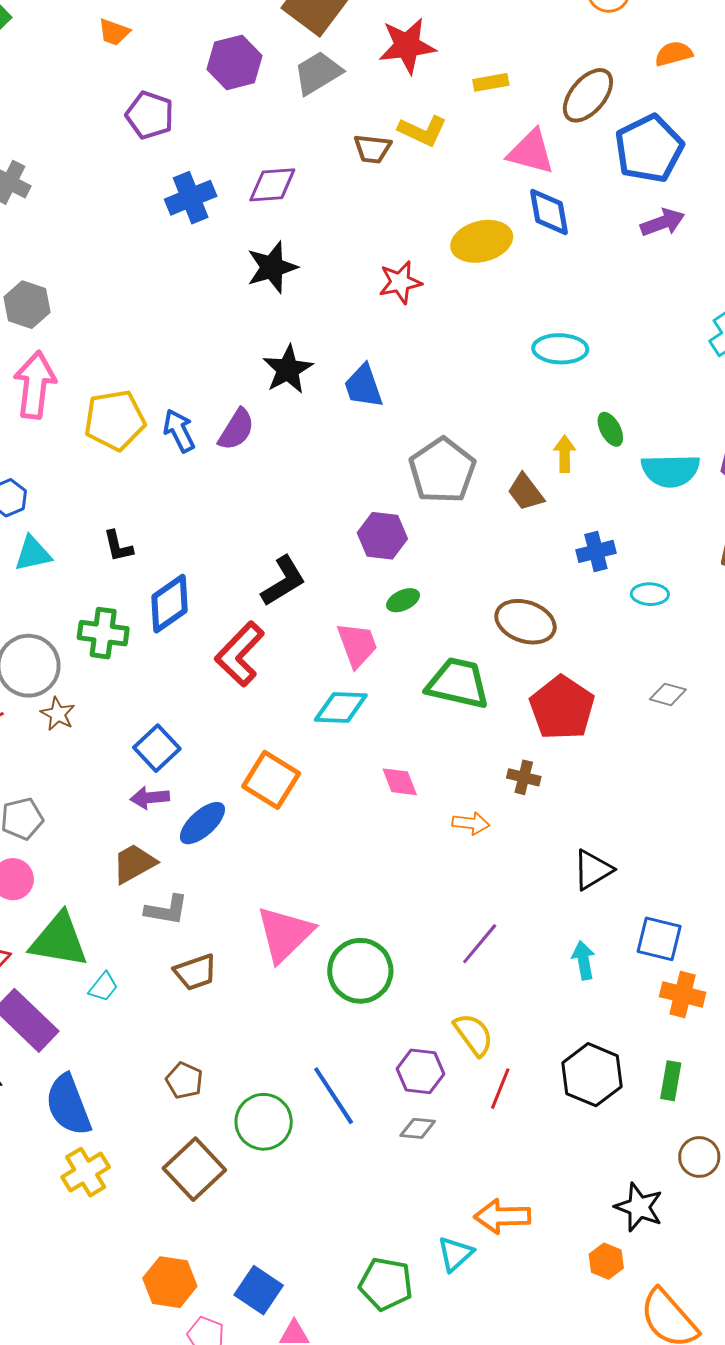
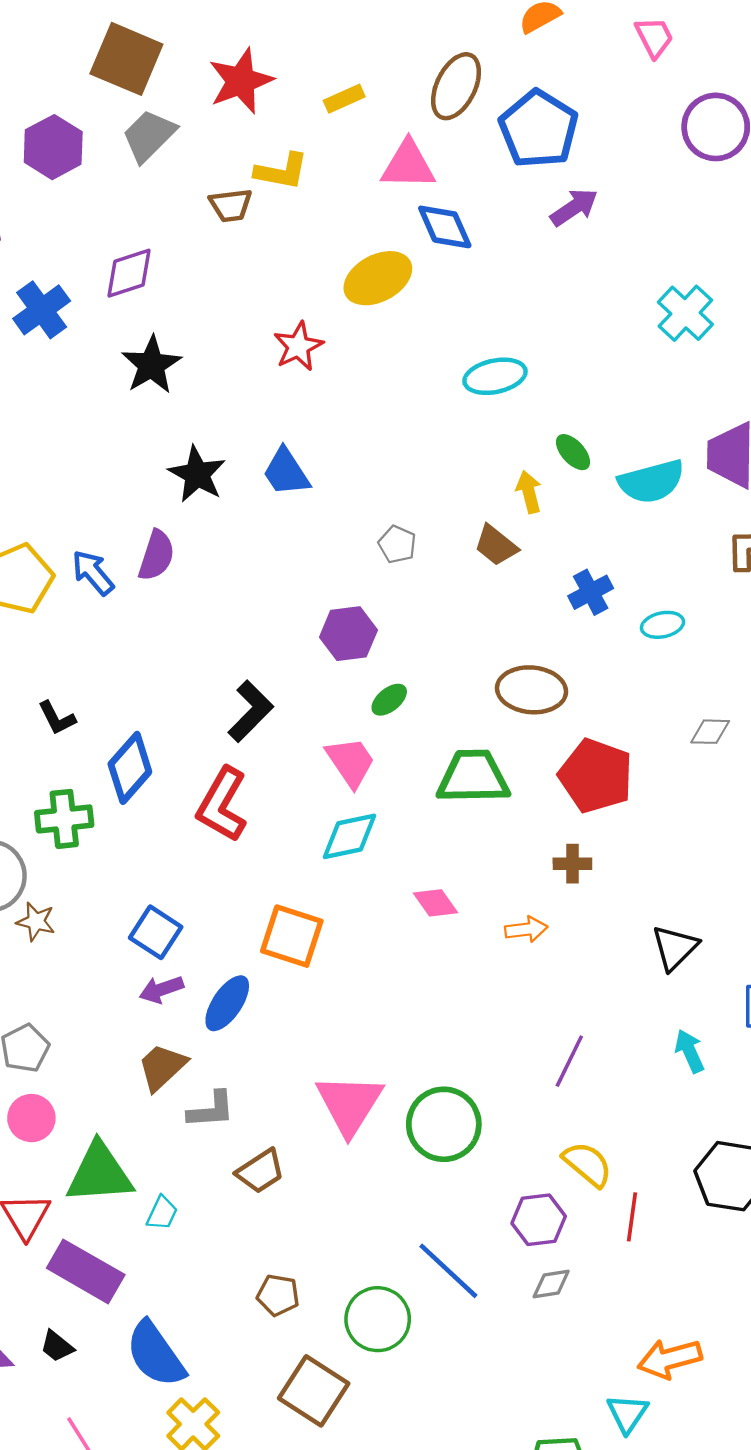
gray pentagon: (442, 471) -> (397, 544), size x0.5

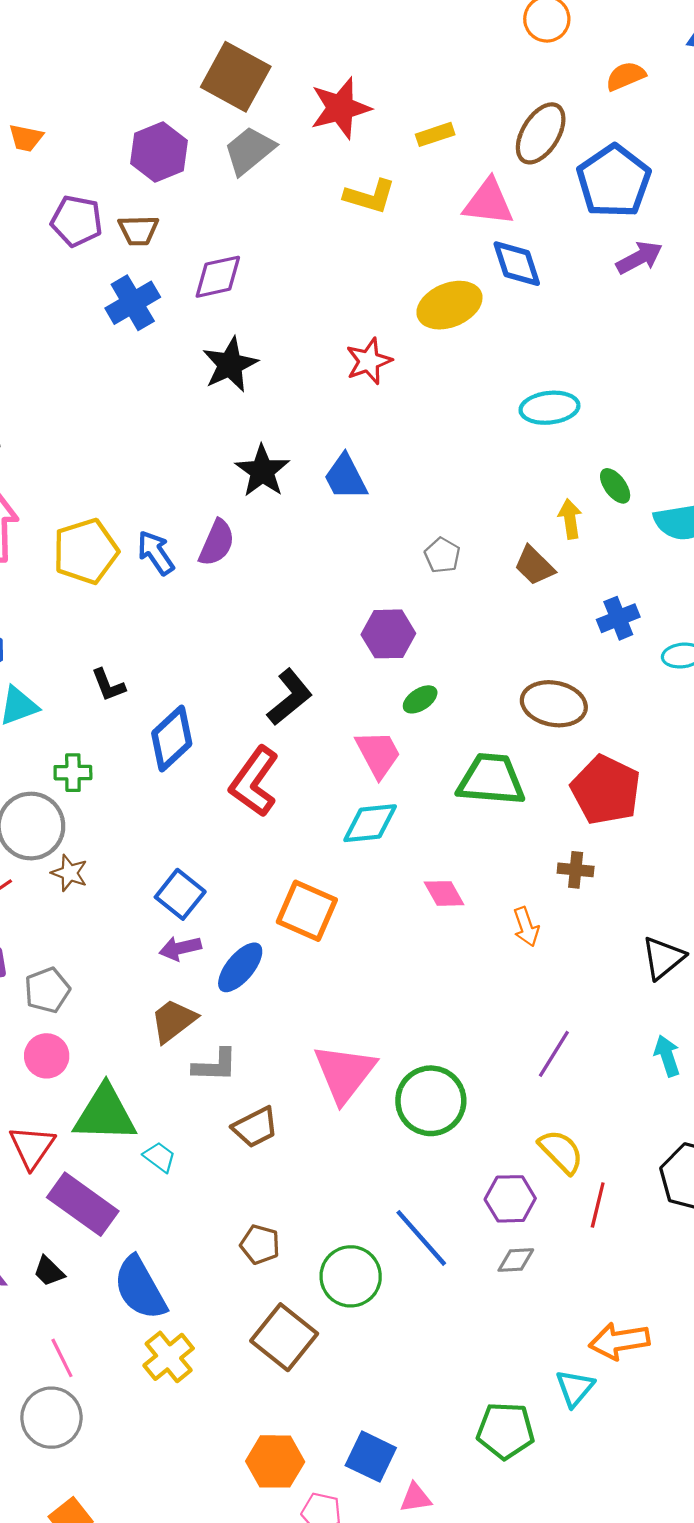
brown trapezoid: (231, 205) -> (138, 230), moved
green cross: (64, 819) -> (73, 773), moved, size x0.7
orange arrow: (526, 929) -> (526, 927), turned 72
cyan trapezoid: (162, 1213) -> (159, 1157), turned -84

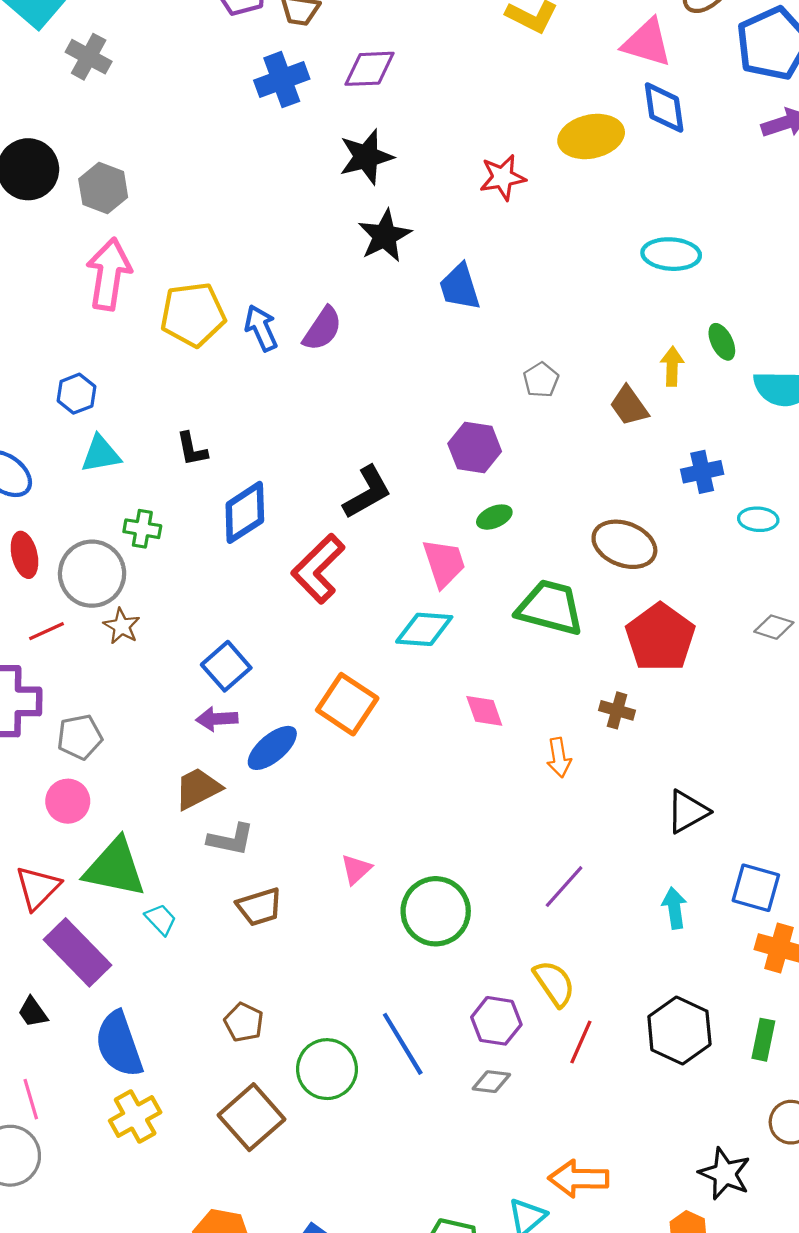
black star: (262, 471) -> (385, 236), moved
pink triangle: (345, 1073) -> (356, 869), size x0.5

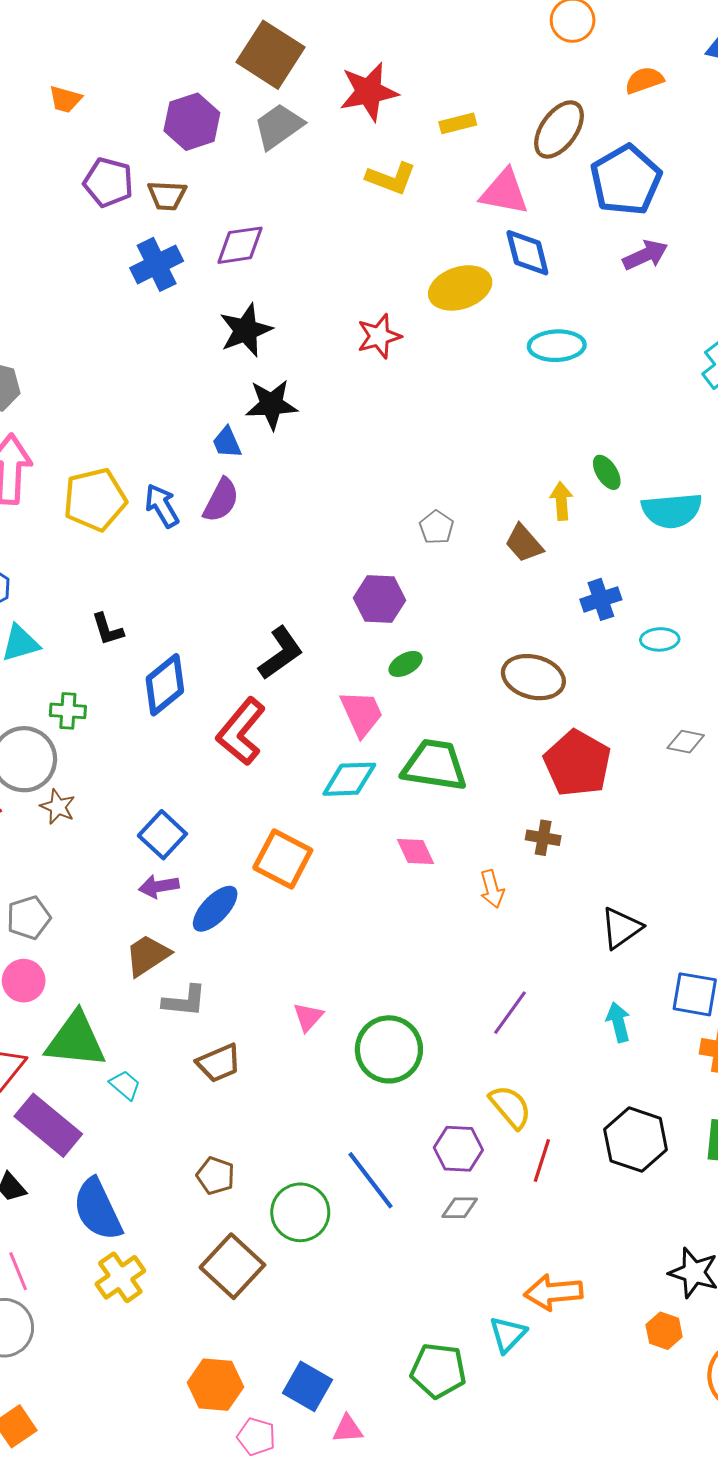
black star: (385, 236) -> (271, 404), turned 30
cyan ellipse: (671, 254) -> (557, 346), moved
blue trapezoid: (460, 287) -> (227, 442), moved, size x0.7
green trapezoid: (550, 608) -> (435, 765), moved

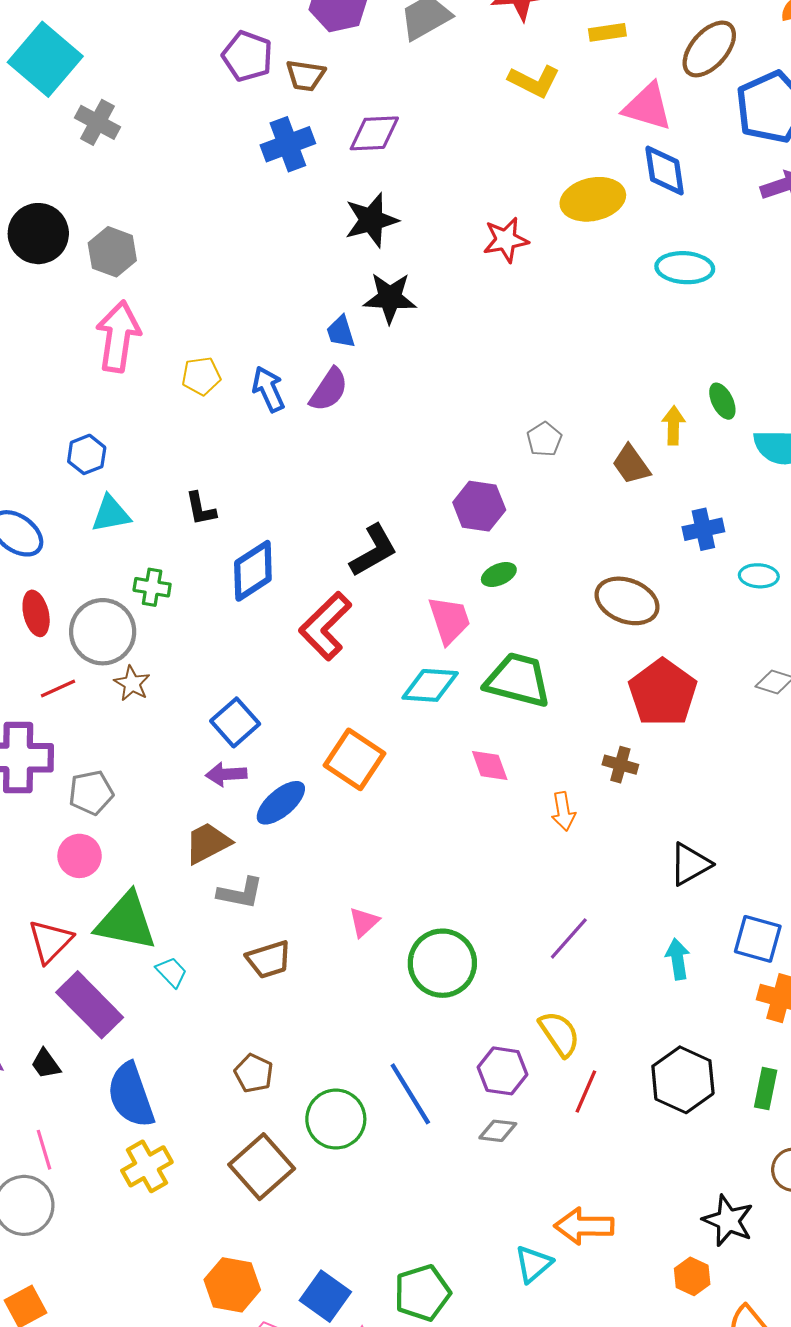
yellow pentagon: (95, 500) -> (201, 376), size x0.6
green pentagon: (438, 1371) -> (422, 1293), moved, turned -30

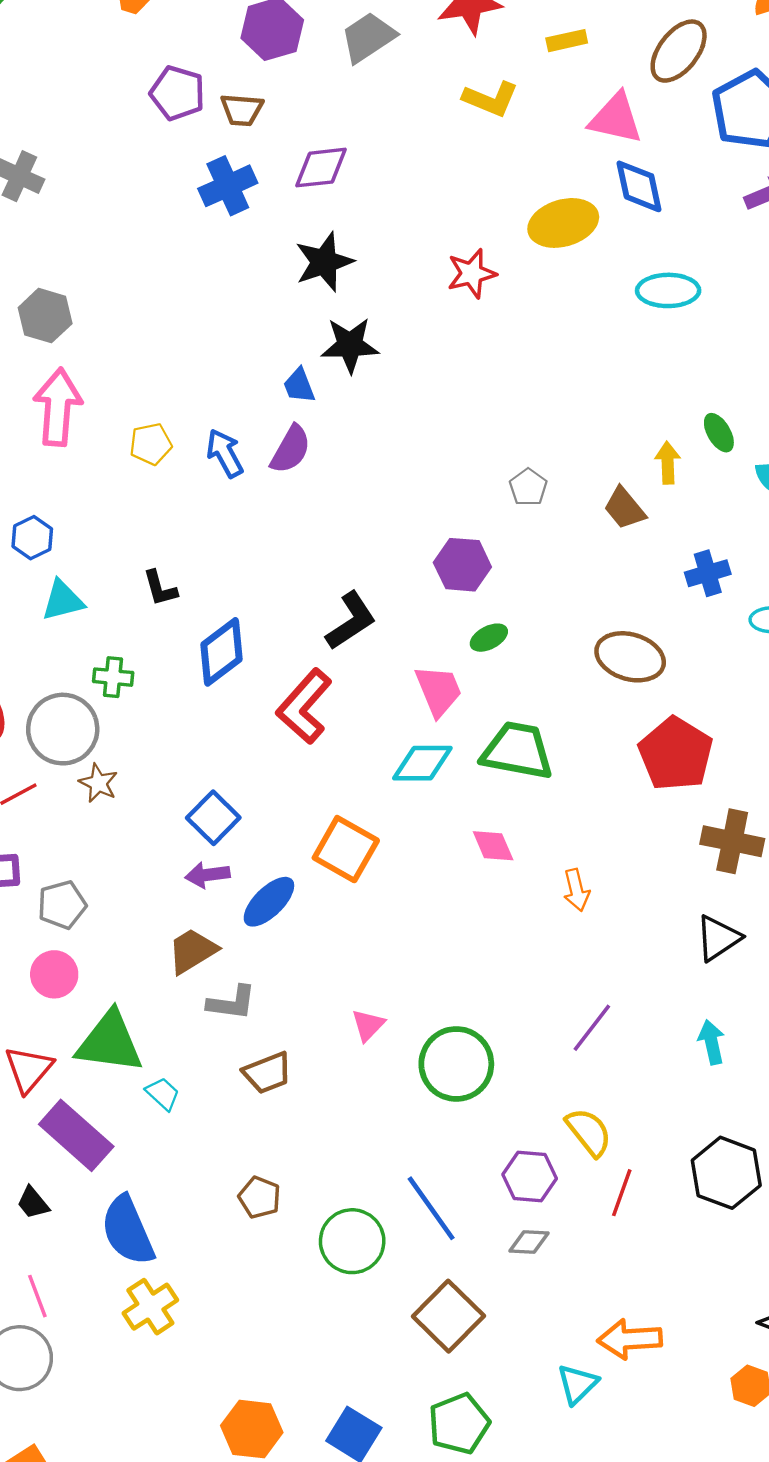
brown cross: (620, 765) -> (732, 841), moved, size x1.6
brown square: (262, 1167) -> (448, 1316), moved

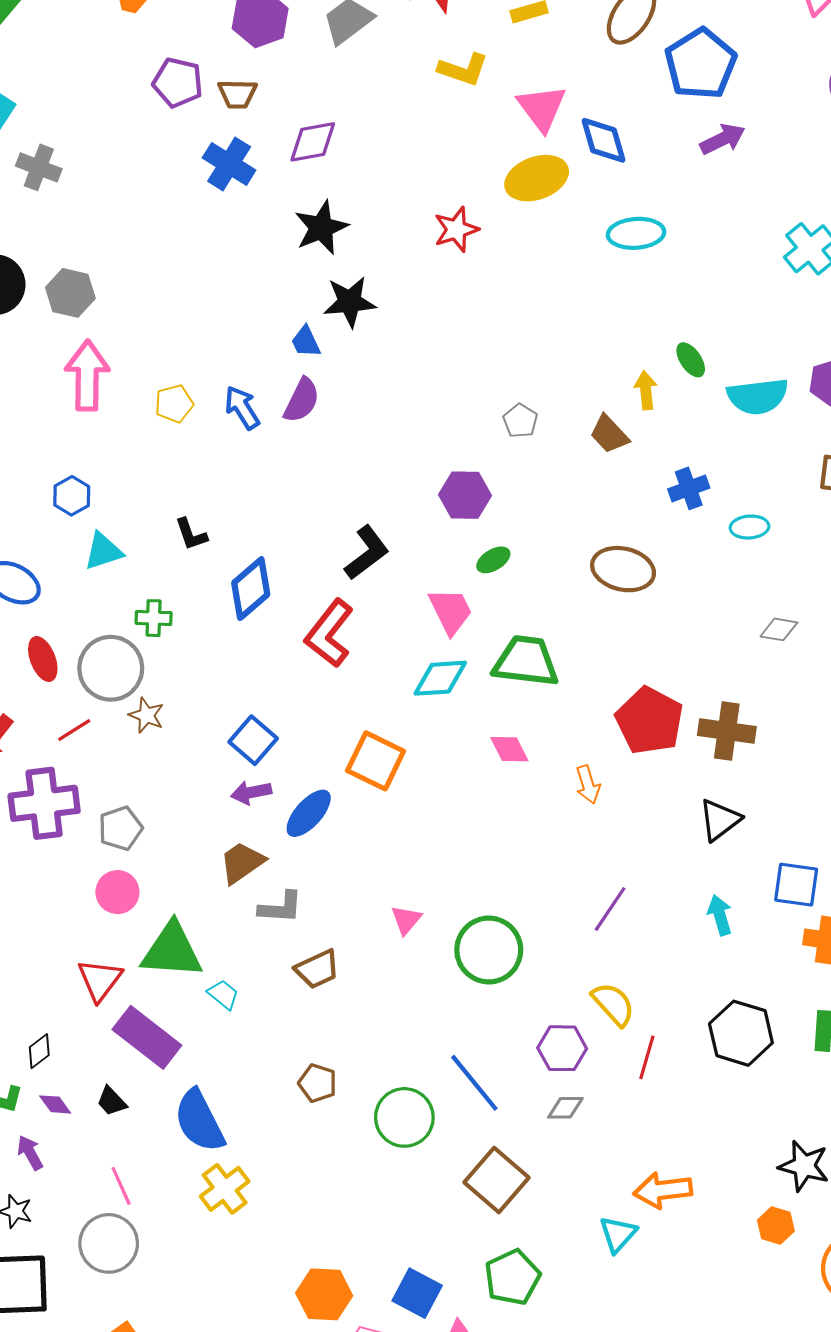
pink triangle: (616, 118) -> (542, 108), moved, turned 44
blue cross: (228, 186) -> (229, 164), turned -30
red pentagon: (676, 754) -> (649, 721), moved

